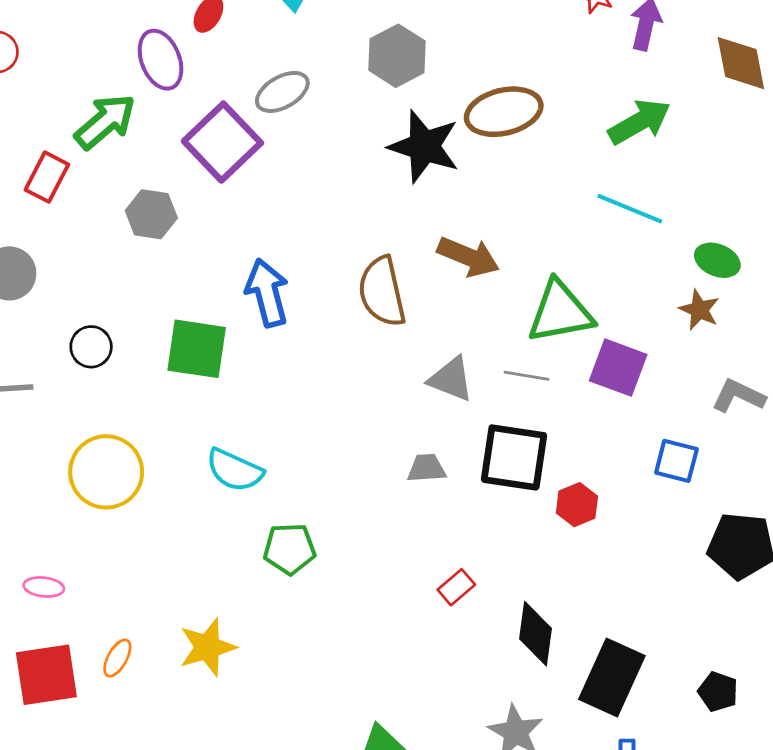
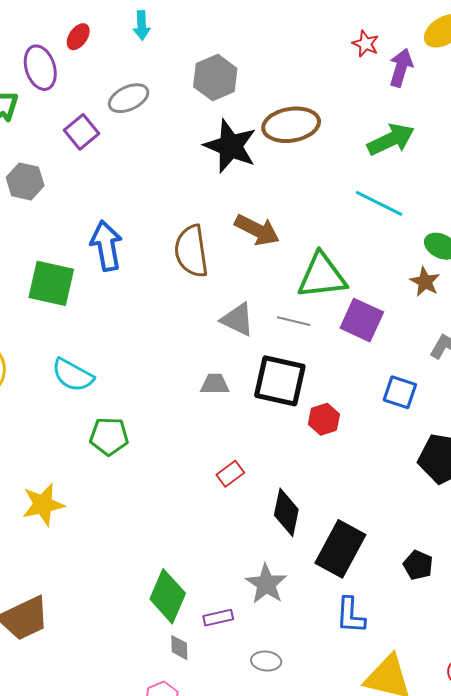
purple square: (222, 142) -> (82, 132), size x0.6

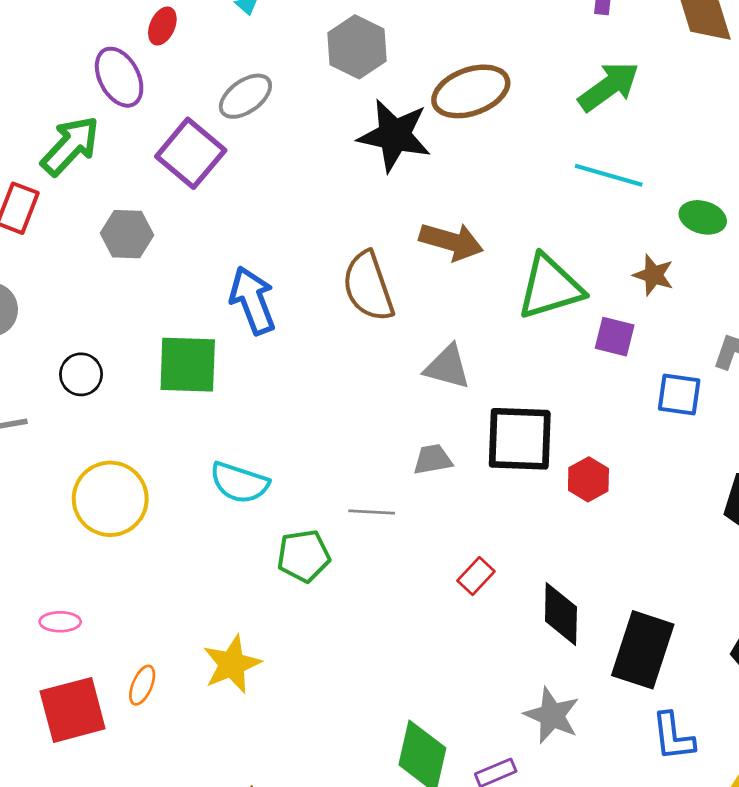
purple square: (82, 132) -> (191, 153), size x1.4
brown star: (425, 282) -> (653, 275), moved
purple square: (362, 320) -> (615, 337), size x0.7
gray line: (294, 321) -> (372, 512), moved
blue square: (400, 392) -> (679, 394), moved

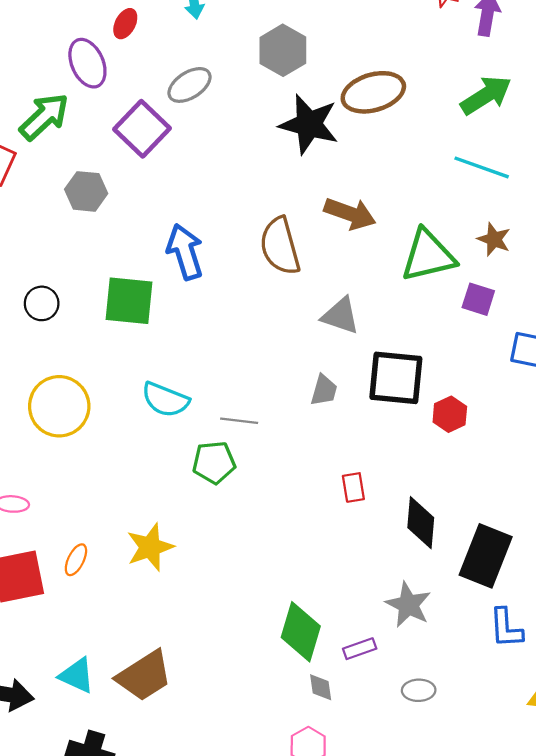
brown star: (653, 275) -> (494, 239), moved
gray trapezoid: (433, 459) -> (324, 390), turned 112
gray line: (372, 512) -> (239, 421), moved
red rectangle: (476, 576) -> (353, 487), turned -56

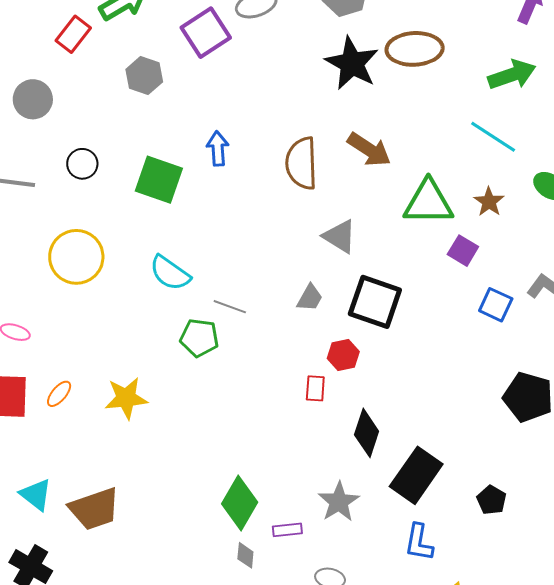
blue arrow: (185, 252) -> (218, 148), size x0.7
red hexagon: (450, 414) -> (343, 355), moved

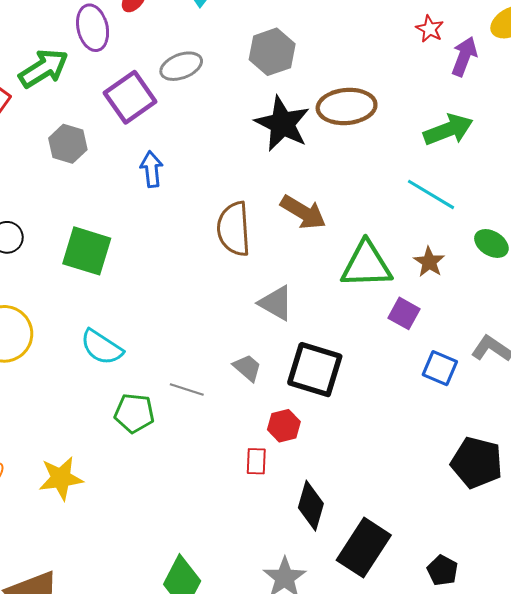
blue arrow: (218, 148) -> (152, 169), moved
gray trapezoid: (310, 298) -> (247, 368), turned -76
gray line: (230, 307) -> (187, 389), moved

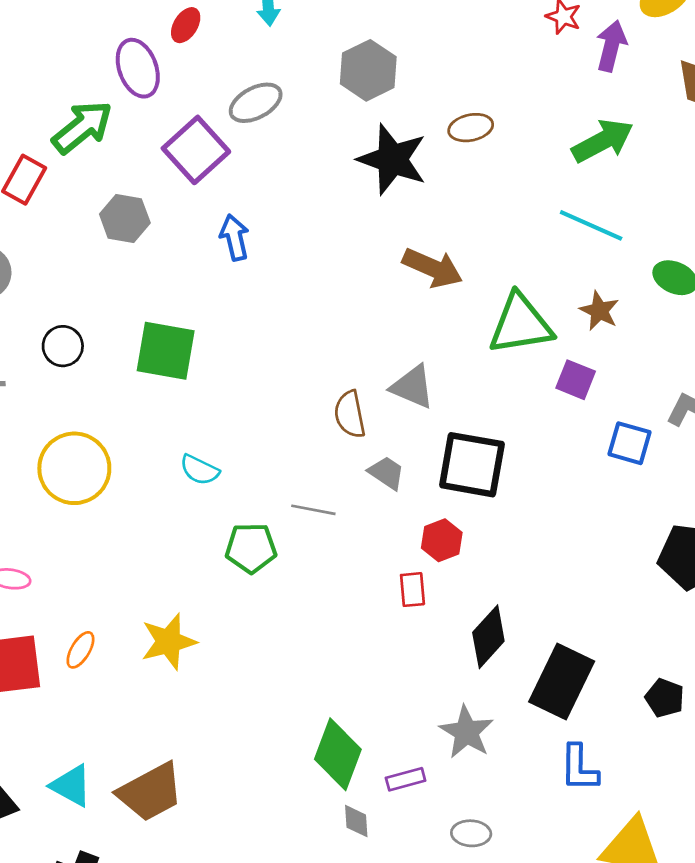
brown ellipse: (347, 106) -> (471, 128), size x0.6
brown semicircle: (234, 229) -> (350, 414), moved, size x0.7
cyan semicircle: (102, 347) -> (199, 470), size x0.7
black diamond: (311, 506) -> (488, 637), turned 33

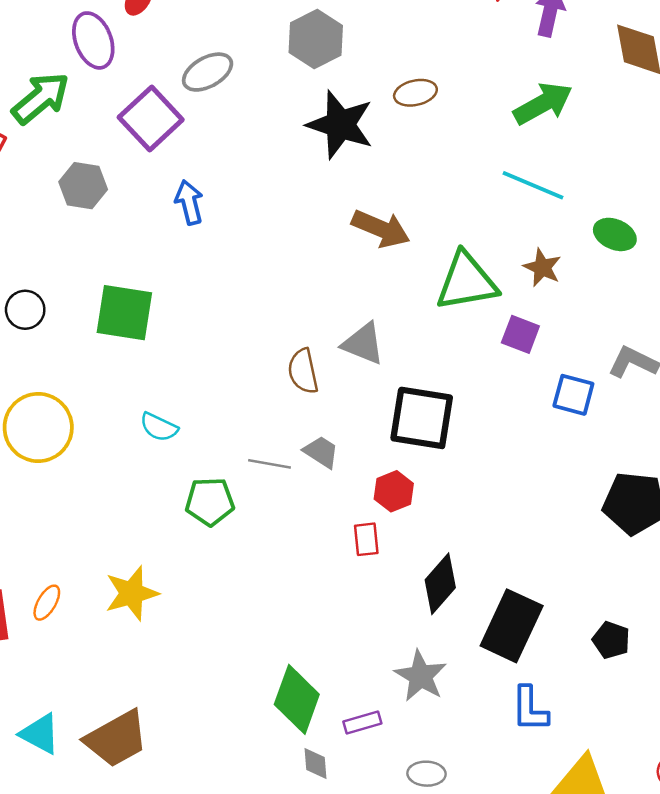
gray trapezoid: (386, 473) -> (321, 452), moved

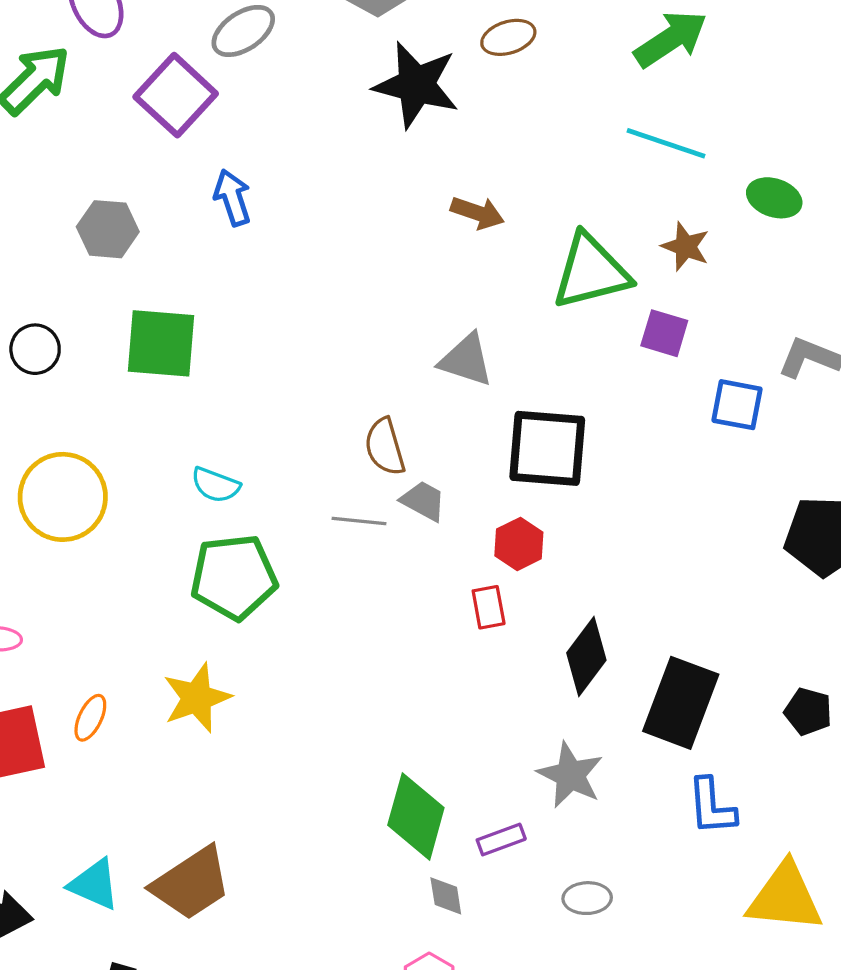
gray hexagon: (83, 186) -> (108, 229), moved
brown arrow: (381, 229) -> (477, 213), size x0.7
brown semicircle: (303, 371) -> (385, 447), moved
green pentagon: (210, 502) -> (234, 577), moved, size x1.4

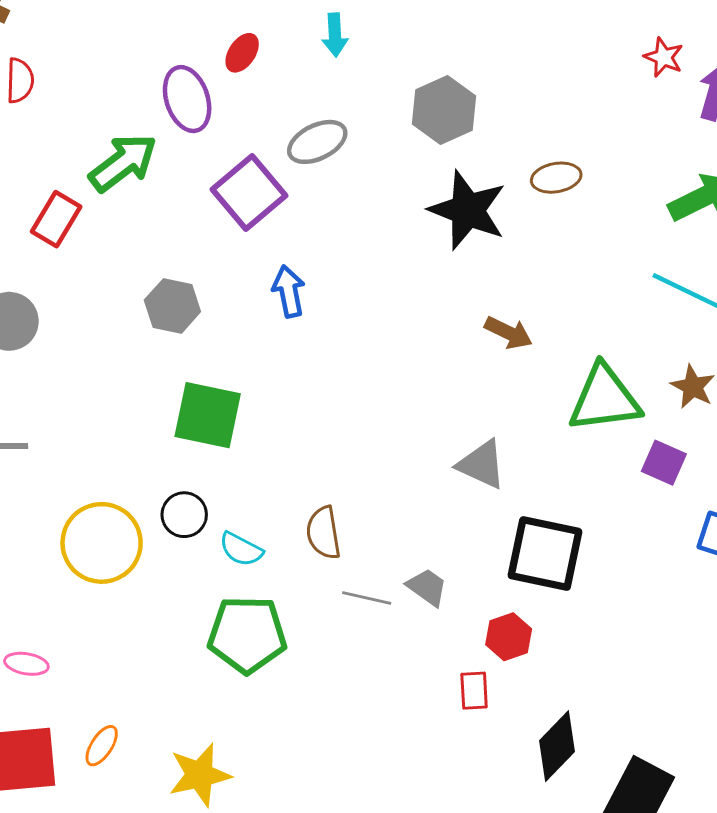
black circle: (35, 349) -> (184, 515), moved
brown semicircle: (385, 447) -> (324, 533), moved
yellow star: (197, 698) -> (200, 775), moved

